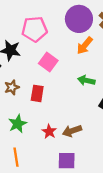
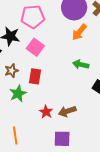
pink square: (48, 62) -> (35, 47), moved
green star: (18, 124) -> (18, 94), moved

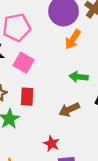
brown arrow: (67, 111) -> (69, 110), moved
red star: (46, 112) -> (52, 144), moved

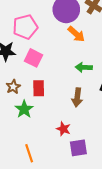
orange arrow: (73, 39) -> (76, 34), turned -78
brown arrow: (69, 110) -> (77, 97), turned -54

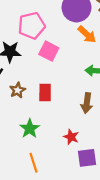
pink square: (34, 58) -> (49, 51), moved
green star: (24, 109) -> (30, 129), moved

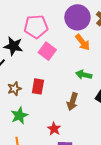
brown star: (18, 90) -> (14, 89), moved

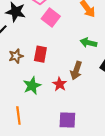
green star: (19, 116) -> (32, 86), moved
red star: (54, 129) -> (60, 84), moved

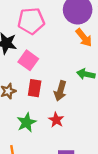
pink square: (51, 18) -> (28, 60), moved
brown arrow: (76, 71) -> (60, 91), moved

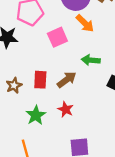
pink square: (28, 60) -> (57, 37), moved, turned 36
brown arrow: (60, 91) -> (67, 80), turned -138

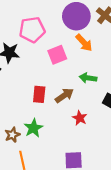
brown star: (14, 85) -> (12, 135), moved
red star: (66, 109) -> (80, 118), moved

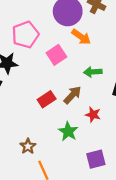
red rectangle: (39, 94) -> (47, 99), turned 63
green star: (33, 128) -> (68, 131), moved

